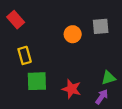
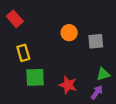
gray square: (101, 26) -> (96, 41), moved

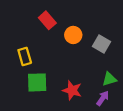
red rectangle: (15, 19) -> (47, 20), moved
gray square: (96, 41) -> (101, 44), turned 35

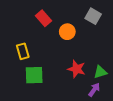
gray square: (101, 44) -> (93, 16), moved
red star: (72, 90) -> (77, 69), moved

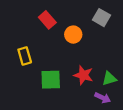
green square: (34, 75) -> (51, 80), moved
purple arrow: (94, 90) -> (103, 98), turned 80

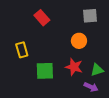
gray square: (101, 18) -> (90, 16), turned -35
orange circle: (73, 35) -> (79, 41), moved

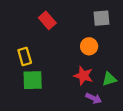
green square: (45, 71) -> (33, 80), moved
purple arrow: (91, 87) -> (94, 98), moved

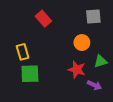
green triangle: (109, 79) -> (101, 61), moved
purple arrow: (94, 98) -> (94, 85), moved

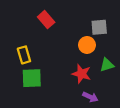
gray square: (93, 17) -> (99, 27), moved
purple arrow: (94, 85) -> (90, 97), moved

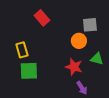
green triangle: (107, 65) -> (97, 59), turned 32
purple arrow: (90, 97) -> (82, 88), turned 32

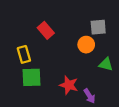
red rectangle: (42, 18) -> (46, 30), moved
red star: (74, 67) -> (69, 85), moved

